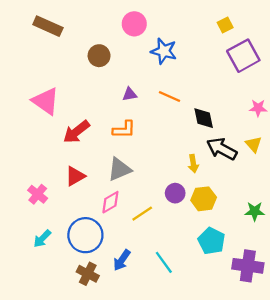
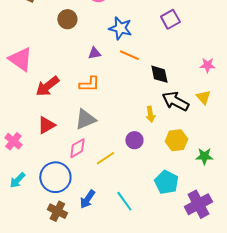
blue star: (164, 51) -> (120, 28), moved
purple square: (243, 56) -> (170, 19), moved, size x0.7
yellow hexagon: (204, 199) -> (176, 140), moved
purple cross: (248, 266) -> (198, 204), turned -36

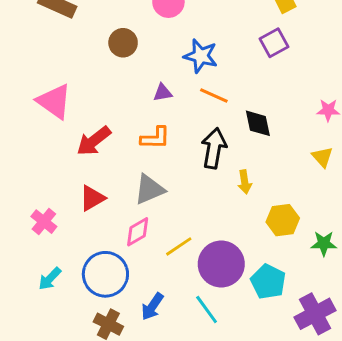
black arrow: (175, 101) -> (214, 148), moved, turned 72
purple circle: (134, 140) -> (221, 264), moved, size x1.8

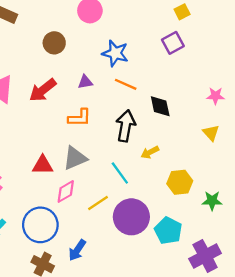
red arrow: (94, 141) -> (43, 90), moved
yellow arrow: (245, 182) -> (150, 152), turned 72
red triangle: (92, 198) -> (43, 165), moved, turned 30
cyan line: (207, 309) -> (120, 173), moved

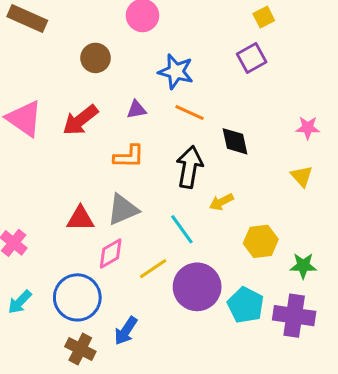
purple cross: (205, 256) -> (294, 316), moved, turned 36

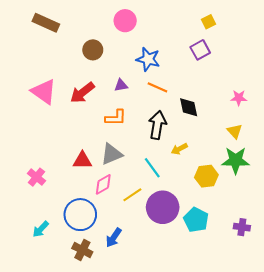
green star: (303, 266) -> (236, 160), moved, size x1.5
cyan arrow: (20, 302) -> (41, 229), moved
purple cross: (294, 316) -> (242, 227), moved, size x0.6

